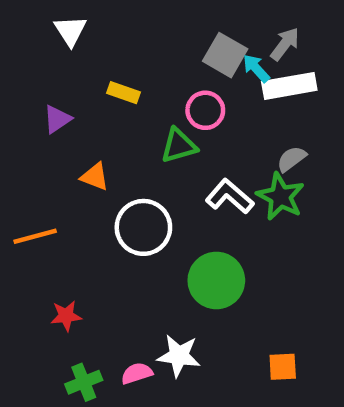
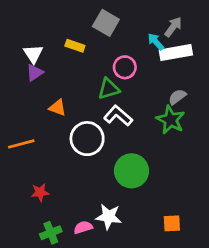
white triangle: (70, 31) -> (33, 54), moved
gray square: (225, 55) -> (106, 23), moved
yellow rectangle: (124, 93) -> (75, 46), moved
white L-shape: (230, 196) -> (118, 116), moved

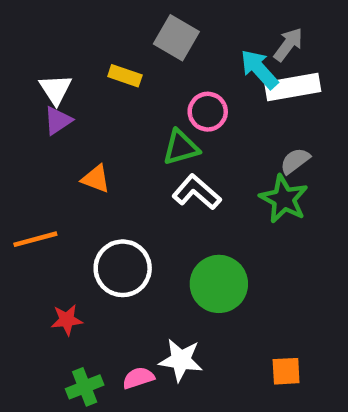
cyan arrow: (156, 42) -> (259, 69), size x1.4
white circle: (87, 139) -> (123, 268), moved

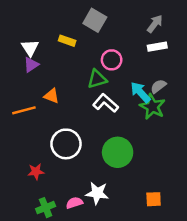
cyan arrow: (259, 69) -> (140, 92), moved
white rectangle: (293, 87) -> (157, 47), size x0.7
orange line: (35, 239) -> (24, 110), moved

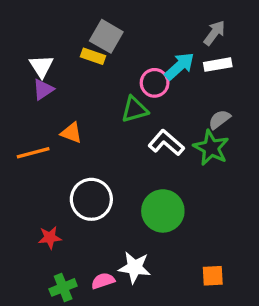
gray square: (95, 20) -> (106, 36), moved
cyan arrow: (140, 92) -> (180, 66), moved, turned 90
white L-shape: (106, 103) -> (166, 143), moved

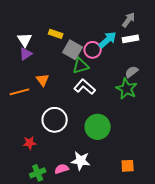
gray square: (106, 36) -> (73, 50), moved
orange triangle: (71, 133) -> (43, 80), turned 32
white L-shape: (166, 143) -> (85, 87), moved

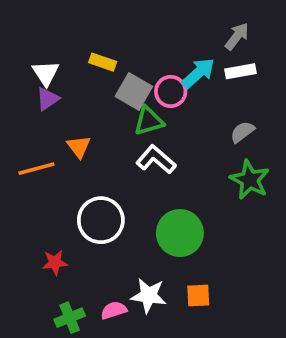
green star: (127, 89) -> (250, 180), moved
orange square: (128, 166) -> (198, 296), moved

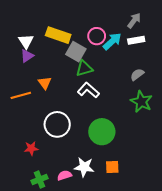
yellow rectangle: (103, 62) -> (58, 35), size x1.6
pink circle: (171, 91) -> (97, 36), moved

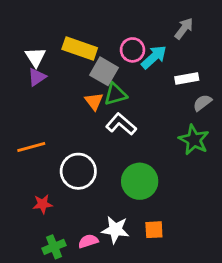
white rectangle: (136, 40) -> (187, 78), moved
gray semicircle: (137, 75) -> (202, 103), moved
orange triangle: (45, 83) -> (94, 101), moved
orange line: (21, 95) -> (31, 147), moved

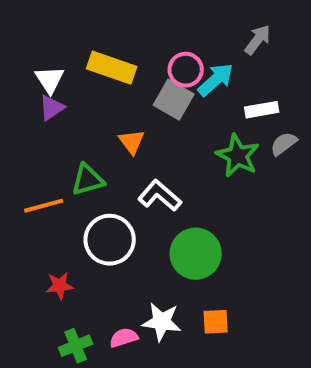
gray square: (104, 71) -> (174, 100), moved
green triangle: (115, 94) -> (88, 180), moved
white L-shape: (121, 124) -> (160, 196), moved
green star: (194, 140) -> (238, 156), moved

